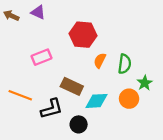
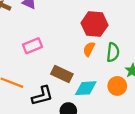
red hexagon: (83, 35) -> (94, 24), moved

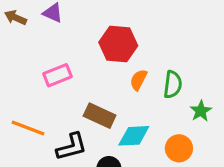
red hexagon: (94, 24) -> (118, 44), moved
orange circle: (117, 86) -> (179, 148), moved

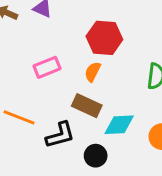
orange semicircle: (138, 80) -> (93, 72), moved

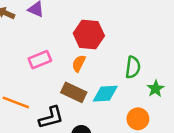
cyan diamond: (119, 125) -> (105, 94), moved

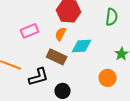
green semicircle: (133, 67) -> (112, 17), moved
cyan diamond: (105, 94) -> (82, 46), moved

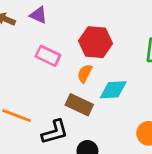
pink rectangle: (30, 31) -> (48, 56), moved, turned 48

